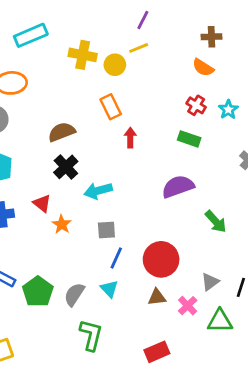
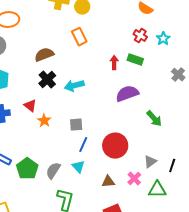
red arrow: (130, 138) -> (114, 63), moved
cyan arrow: (98, 191) -> (74, 86), moved
brown triangle: (157, 297) -> (108, 182), moved

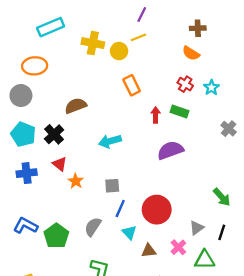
orange rectangle: (79, 37) -> (132, 85), moved
black cross: (47, 80) -> (54, 134), moved
green arrow: (154, 119) -> (222, 197), moved
cyan triangle: (78, 167) -> (129, 232), moved
gray semicircle: (53, 171) -> (93, 227), moved

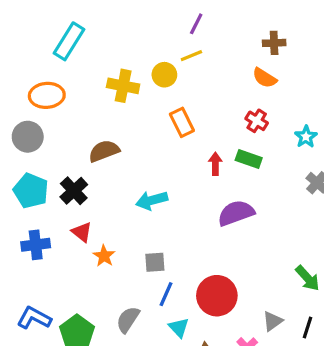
cyan rectangle: (51, 27) -> (69, 41), turned -35
yellow cross: (93, 43) -> (123, 86), moved
cyan star: (211, 88) -> (306, 137), moved

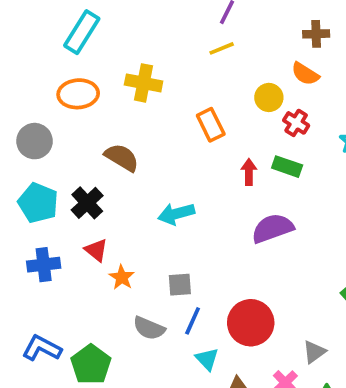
yellow circle: (164, 75) -> (269, 97), moved
orange ellipse: (47, 95) -> (78, 94), moved
brown semicircle: (104, 151) -> (122, 157), turned 52
gray semicircle: (128, 320) -> (149, 328), moved, turned -100

